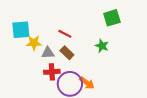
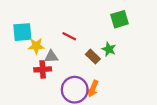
brown rectangle: (67, 53) -> (93, 57), moved
red cross: (52, 72) -> (43, 69), moved
orange arrow: (87, 83) -> (93, 89), turned 77

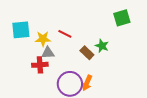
green square: (119, 19) -> (122, 18), moved
yellow star: (36, 46) -> (43, 39), moved

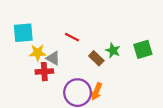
green square: (122, 18) -> (143, 49), moved
yellow star: (43, 39) -> (38, 53), moved
gray triangle: (48, 53) -> (53, 58), turned 32

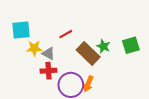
red line: (72, 37) -> (66, 34), turned -56
brown rectangle: (96, 58) -> (88, 53), size x1.6
red cross: (44, 72) -> (48, 71), moved

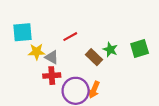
brown rectangle: (88, 53) -> (94, 57), size x0.7

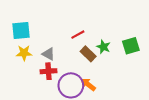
red line: (70, 37) -> (78, 35), moved
yellow star: (37, 52) -> (24, 53), moved
orange arrow: (94, 90) -> (88, 84), turned 105

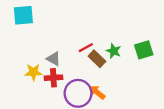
cyan square: (21, 31) -> (23, 15), moved
red line: (78, 35) -> (86, 48), moved
yellow star: (24, 53) -> (33, 72), moved

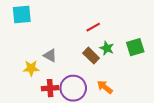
red line: (86, 48) -> (93, 27), moved
red cross: (53, 78) -> (50, 88), moved
orange arrow: (97, 92) -> (105, 87), moved

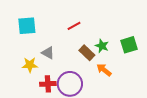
cyan square: (22, 15) -> (27, 26), moved
red line: (93, 27) -> (74, 26), moved
orange arrow: (105, 87) -> (104, 70), moved

